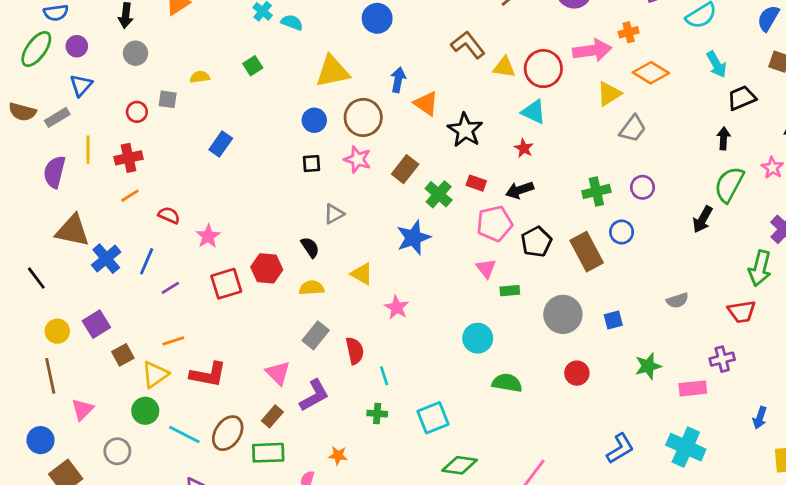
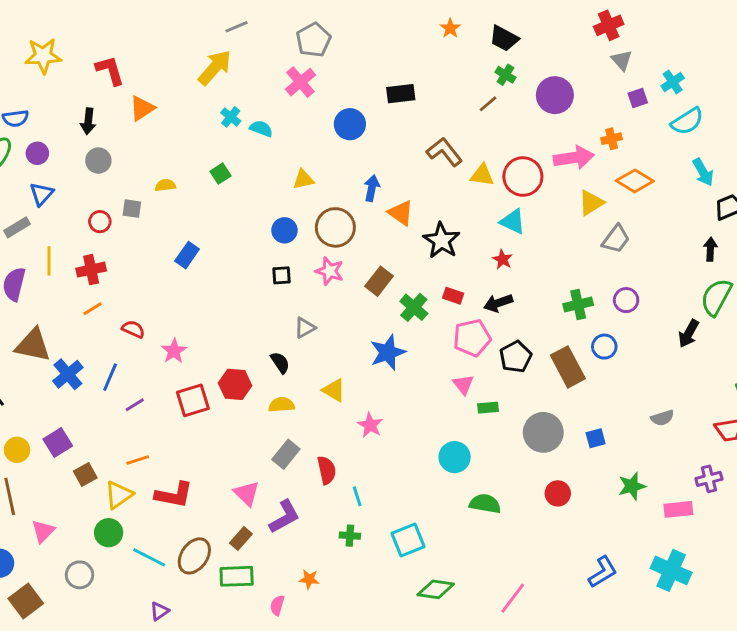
yellow triangle: (332, 71) -> (303, 179), size x0.6

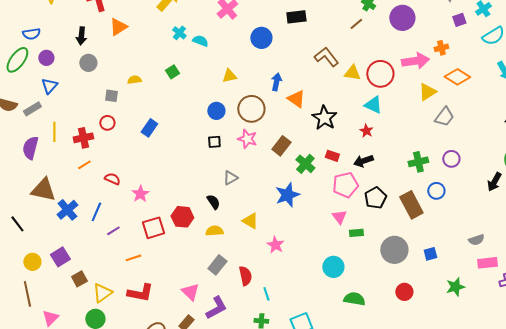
red circle: (100, 222) -> (107, 123), moved
orange line: (138, 460) -> (133, 258), moved
pink rectangle: (678, 509) -> (487, 263), moved

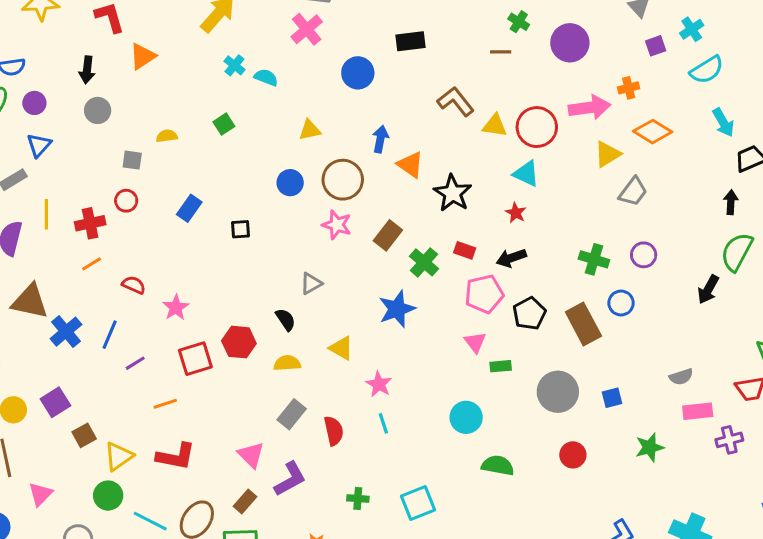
brown line: (356, 24) -> (501, 52), turned 40
black square: (214, 142) -> (240, 229), moved
green cross: (418, 162) -> (594, 259), turned 30
cyan line: (266, 294) -> (383, 423), moved

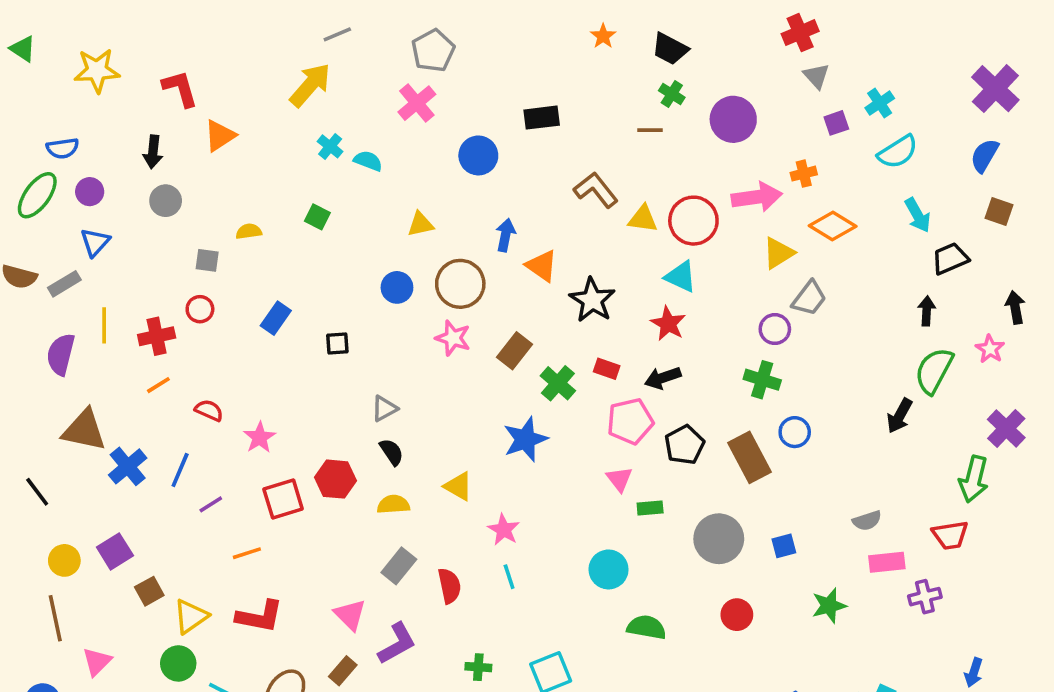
green square: (224, 124) -> (317, 217), turned -30
red star: (516, 213) -> (668, 324), size x1.4
purple circle: (644, 255) -> (775, 329), moved
gray triangle: (311, 283) -> (384, 409), moved

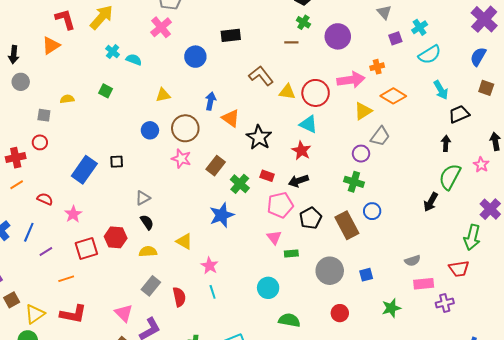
red L-shape: (180, 89) -> (65, 19), moved
blue rectangle: (276, 318) -> (84, 170), moved, size x1.5

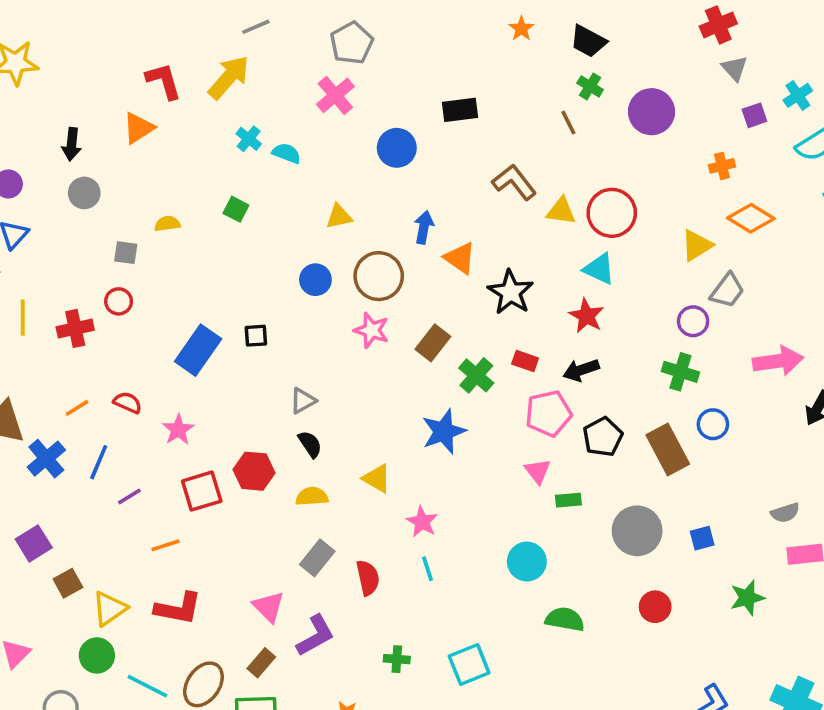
brown line: (291, 42) -> (568, 123), turned 64
pink arrow: (351, 80) -> (778, 361), moved
orange line: (17, 185) -> (77, 408), moved

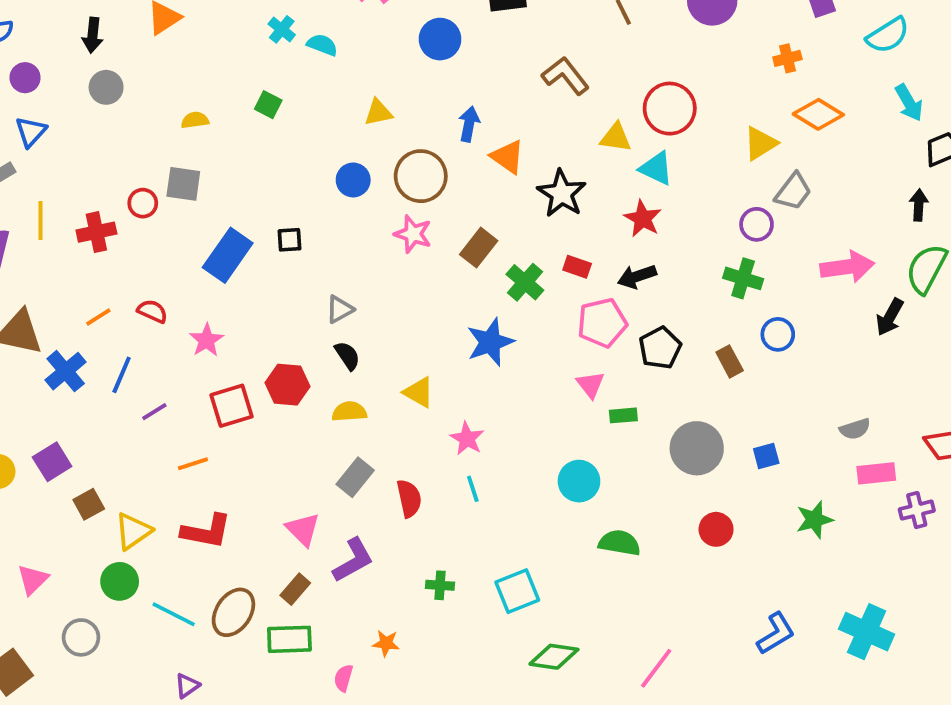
yellow triangle: (561, 211) -> (616, 137), moved
gray square: (126, 253) -> (183, 184), moved, size x1.4
brown rectangle: (668, 450) -> (730, 361), size x0.6

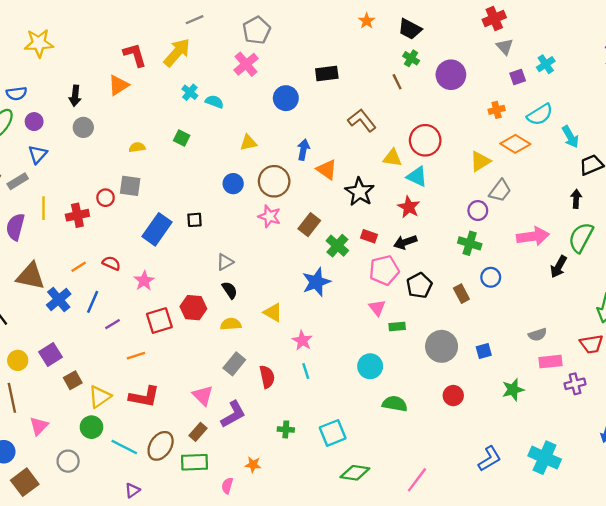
cyan semicircle: (888, 35) -> (540, 115), moved

